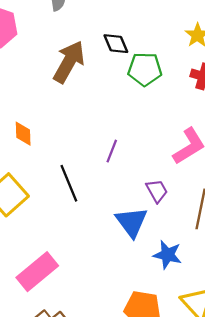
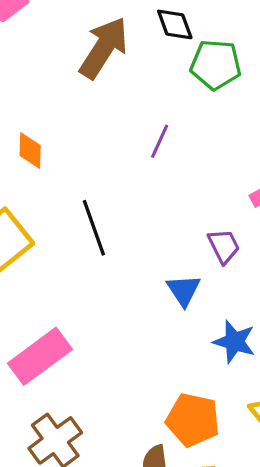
purple line: (112, 151) -> (160, 141), moved
blue triangle: (131, 222) -> (184, 290), size x0.7

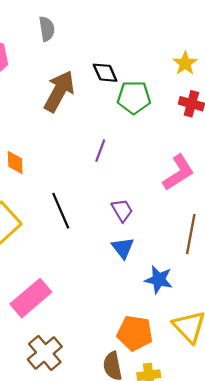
purple trapezoid: (224, 246) -> (122, 210), moved

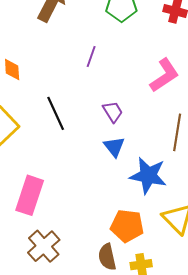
blue star: (159, 280) -> (148, 175), size x1.4
pink rectangle: (31, 298) -> (30, 195), turned -30

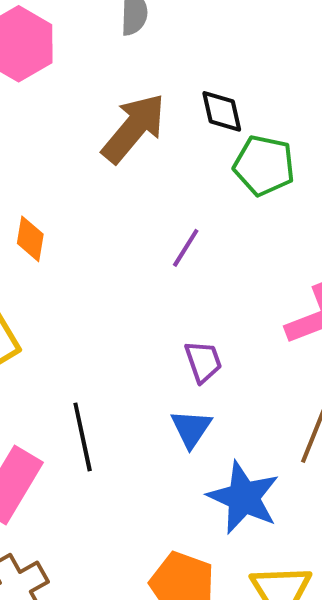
black line: (56, 113) -> (83, 437), moved

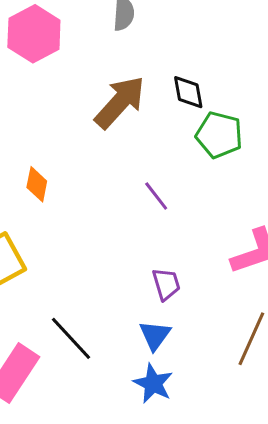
purple line: (186, 248) -> (156, 196), turned -72
black line: (83, 437) -> (71, 338), turned -33
blue star: (244, 498) -> (153, 383), moved, size x0.7

